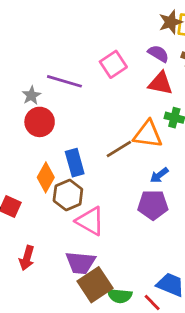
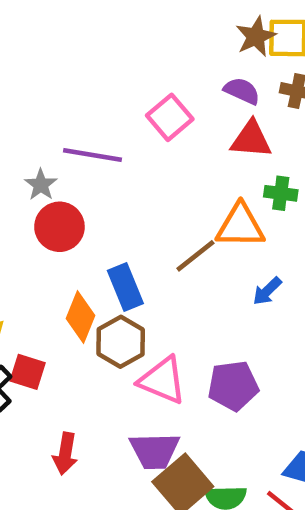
purple pentagon: (153, 205) -> (233, 386), moved

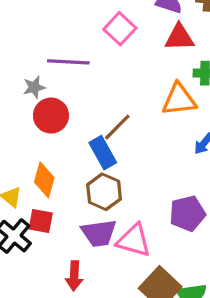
gray star: (41, 185) -> (34, 87), turned 30
brown line: (195, 256) -> (117, 127), moved
orange diamond: (81, 317) -> (44, 180), moved
pink triangle: (162, 380) -> (134, 240), moved
purple trapezoid: (155, 451) -> (99, 233), moved

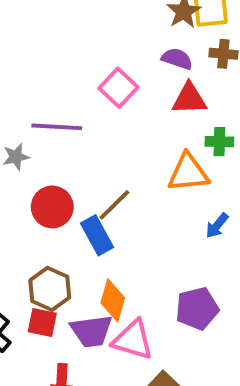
red circle: (51, 116) -> (52, 207), moved
orange diamond: (44, 180) -> (113, 300), moved
brown hexagon: (104, 192) -> (50, 289), moved
red square: (41, 221) -> (42, 322), moved

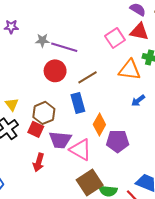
pink square: (119, 88) -> (115, 38), moved
purple line: (57, 127) -> (64, 47), moved
blue rectangle: (97, 235) -> (78, 103), moved
orange diamond: (113, 300) -> (99, 124), moved

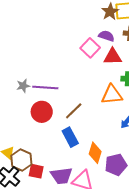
pink square: (115, 38) -> (90, 48), moved
brown hexagon: (44, 113) -> (21, 160), moved

